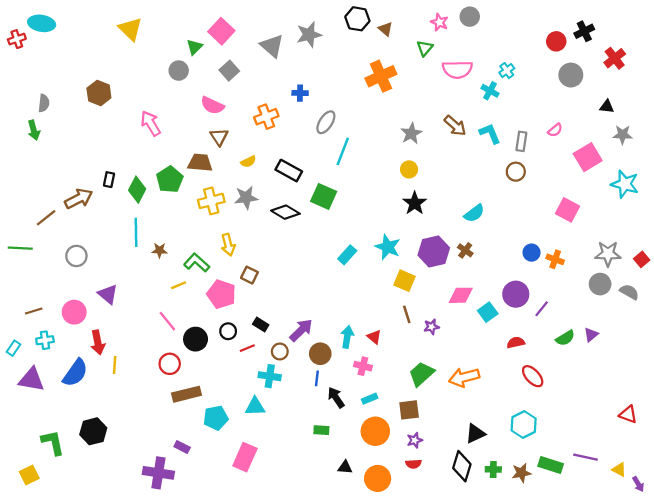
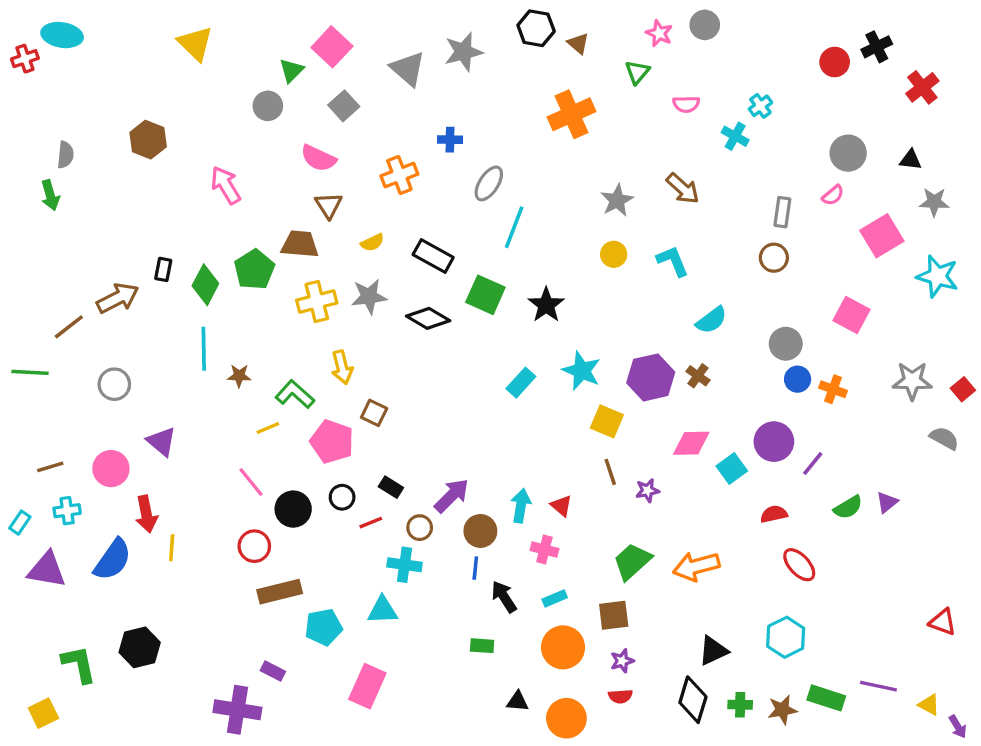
pink semicircle: (457, 69) -> (686, 104), size x0.6
gray circle: (571, 75) -> (848, 153), moved
cyan L-shape: (490, 133) -> (673, 261), moved
black star: (415, 203) -> (546, 305), moved
gray circle: (600, 284) -> (786, 344), moved

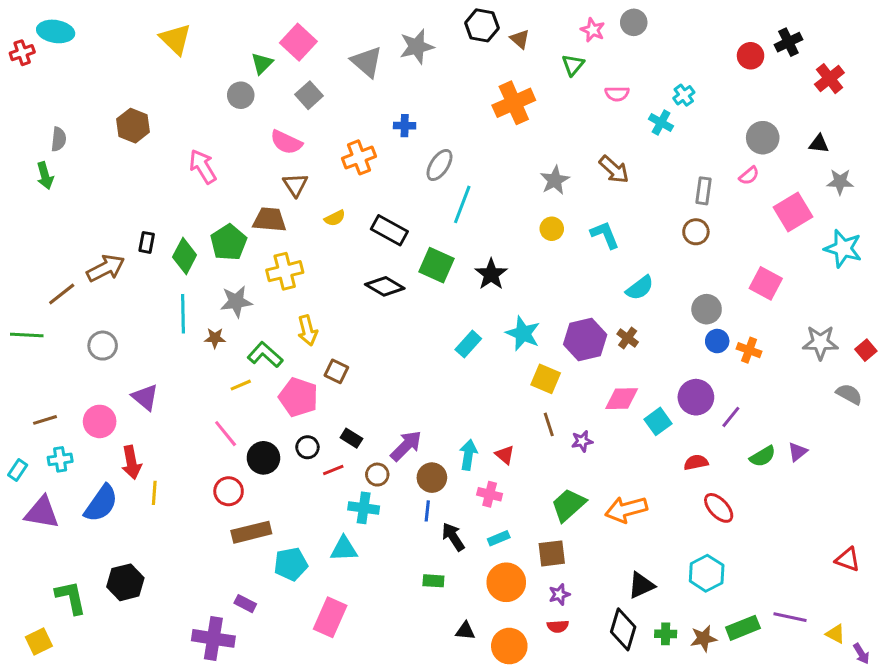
gray star: (369, 296) -> (236, 302), moved
green rectangle: (826, 698) -> (743, 628), turned -40

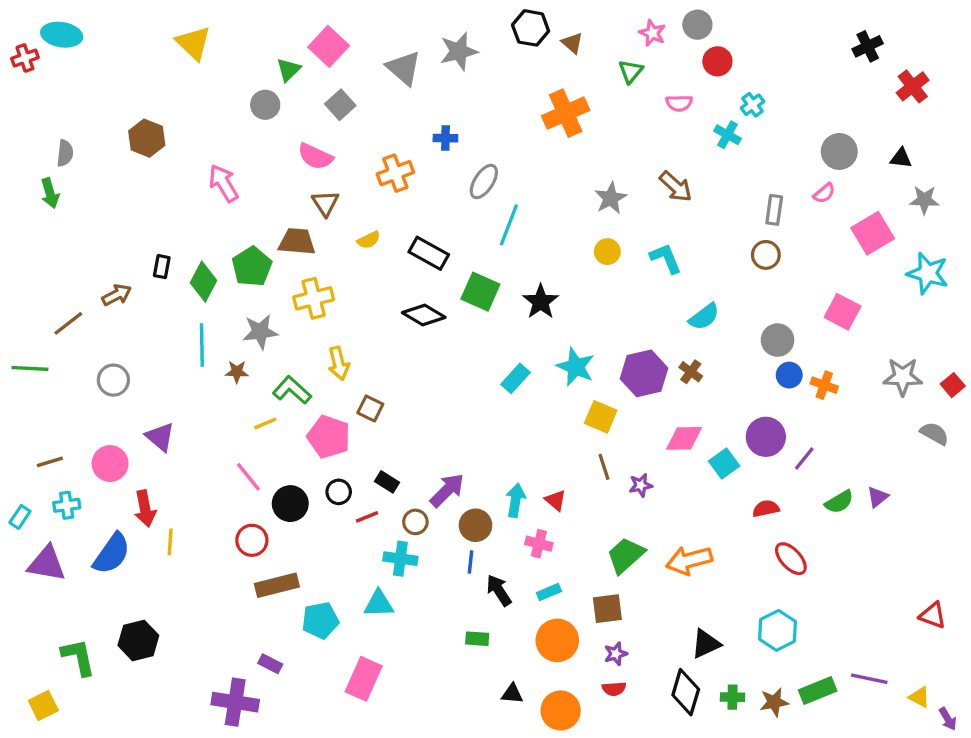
red circle: (751, 56) -> (717, 61), moved
brown arrow: (106, 268) -> (117, 295), size x0.7

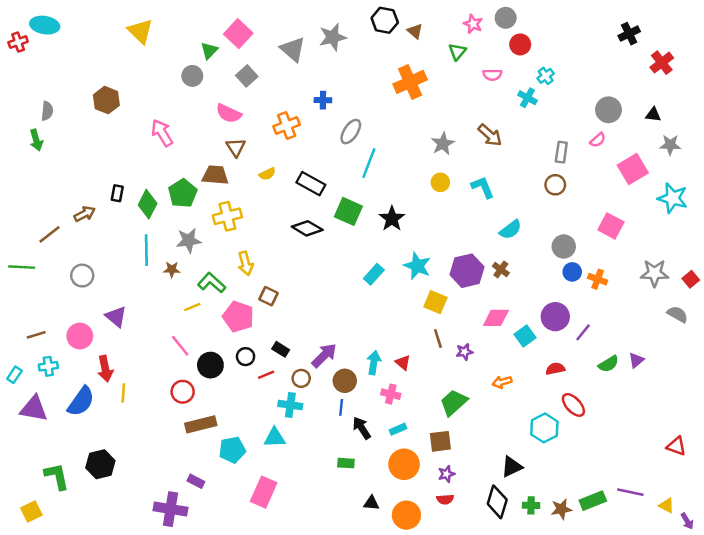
orange arrow: (689, 560) -> (502, 382), moved, size x0.6
cyan hexagon: (778, 630) -> (544, 428), moved

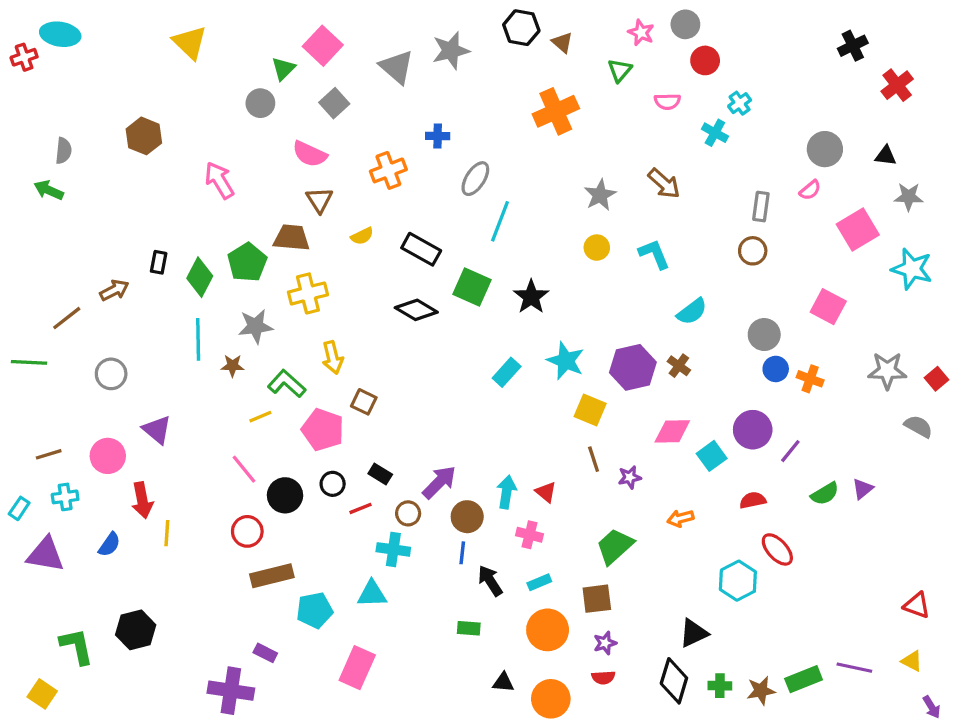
green arrow: (36, 140) -> (49, 190), turned 130
blue semicircle: (81, 401) -> (109, 545), size x0.6
yellow triangle: (667, 505) -> (912, 661), moved
yellow square: (31, 511) -> (42, 694), turned -30

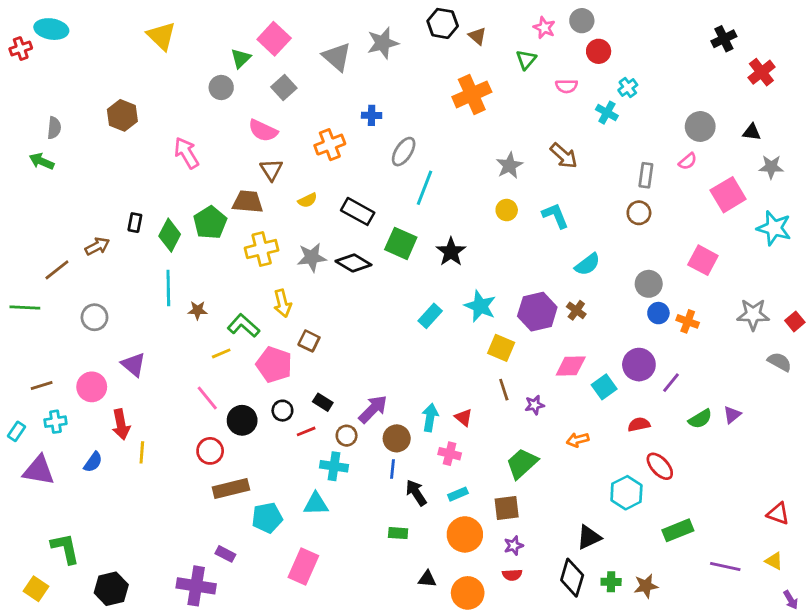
gray star: (255, 326) -> (312, 257), moved
black hexagon: (136, 630) -> (111, 589), moved
green rectangle: (804, 679) -> (678, 530), moved

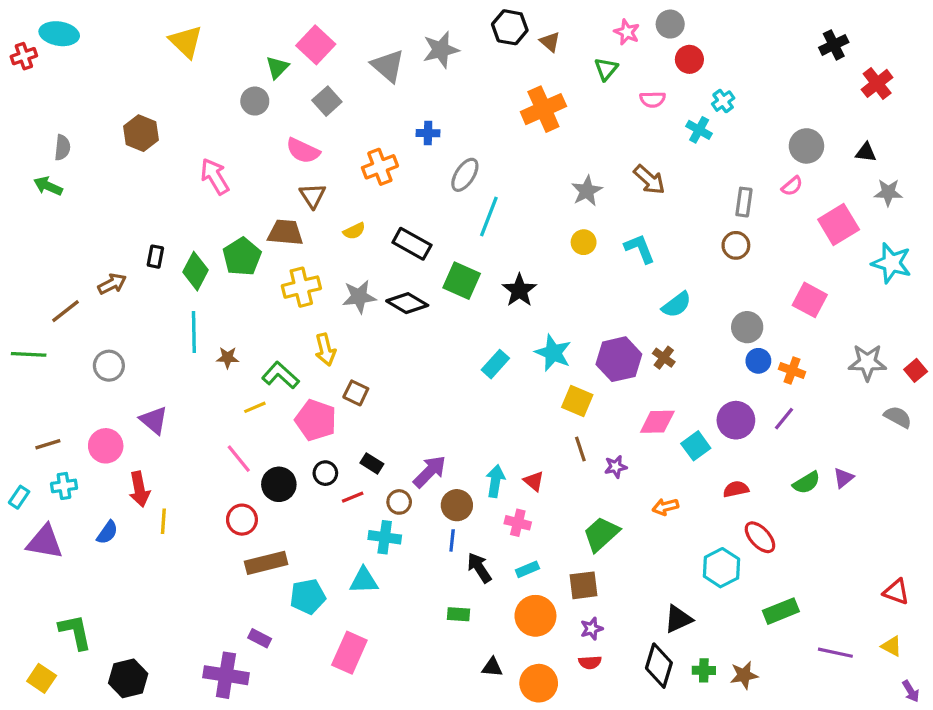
purple line: (671, 383) -> (784, 419), moved

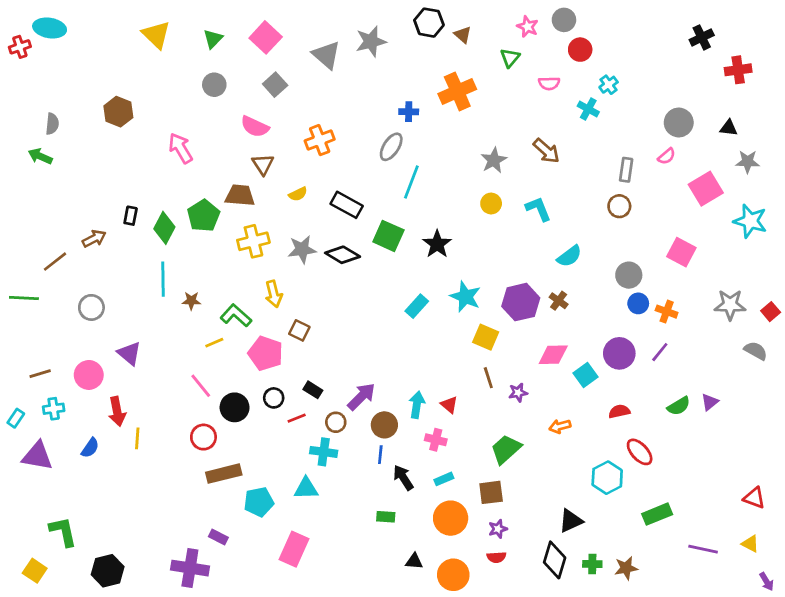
green triangle: (277, 67) -> (213, 39), moved
red cross: (877, 83) -> (738, 70), turned 30
blue cross: (428, 133) -> (409, 112), moved

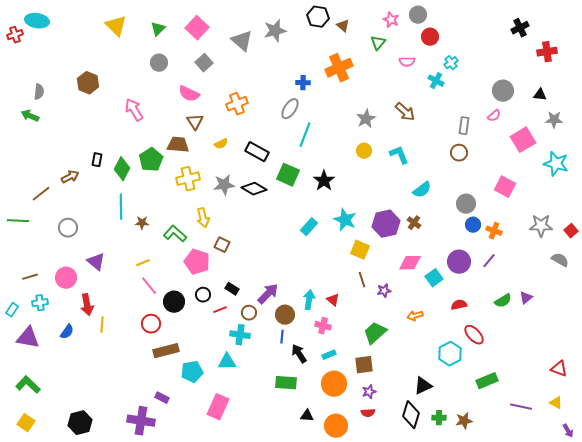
yellow line: (214, 343) -> (143, 263), moved
green rectangle: (386, 517) -> (286, 383), size x1.5
green L-shape: (63, 532) -> (28, 385), moved, turned -35

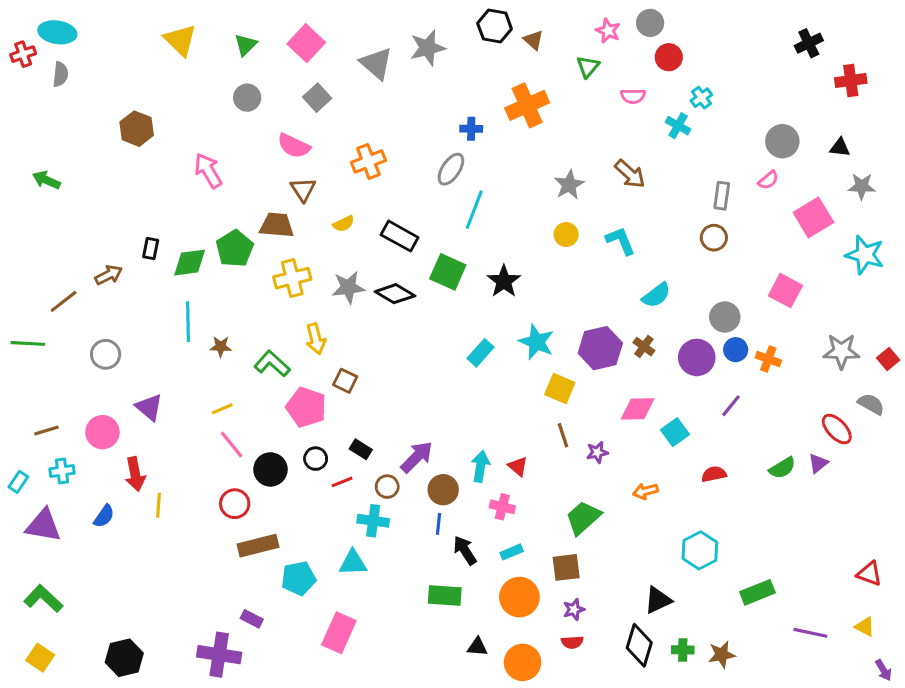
gray semicircle: (39, 92) -> (60, 74), moved
green diamond: (122, 169) -> (190, 263), turned 55
purple line: (489, 261) -> (731, 406), moved
purple circle: (459, 262) -> (697, 357), moved
red ellipse: (474, 335) -> (837, 429), moved

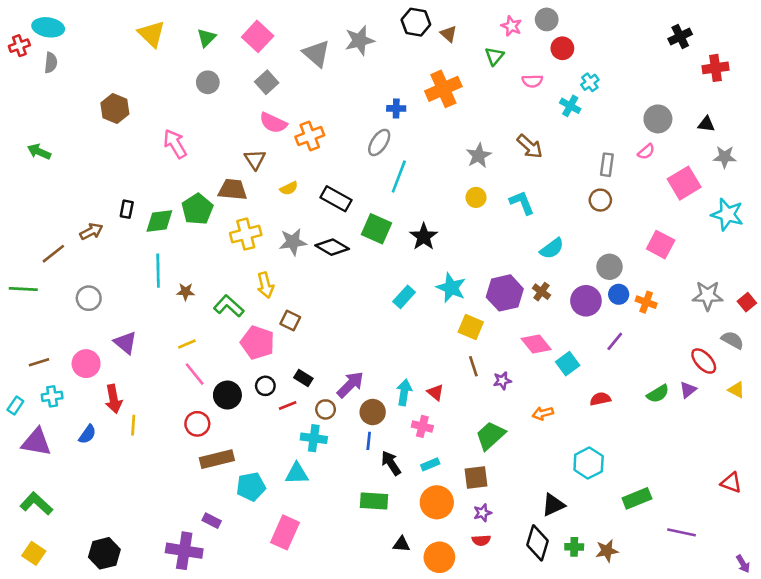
pink semicircle: (294, 146) -> (273, 123), moved
pink diamond: (638, 409) -> (536, 344), turned 52
yellow triangle: (865, 627) -> (736, 390), moved

